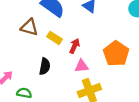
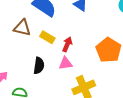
pink triangle: (82, 66) -> (66, 63), moved

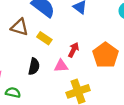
red arrow: (67, 44) -> (74, 50), moved

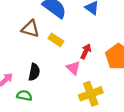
black semicircle: (34, 66) -> (34, 72), moved
pink triangle: (61, 66) -> (73, 68), turned 48

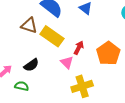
yellow rectangle: (56, 40) -> (52, 36), size x1.6
black semicircle: (34, 72) -> (31, 65), turned 42

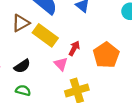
brown triangle: (29, 26) -> (21, 23), turned -48
green semicircle: (22, 86) -> (23, 90), moved

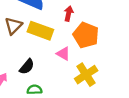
red arrow: (74, 48) -> (69, 14), moved
orange pentagon: (106, 55) -> (86, 35), moved

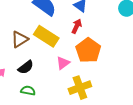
brown triangle: (13, 26) -> (20, 39), moved
pink triangle: (63, 54) -> (63, 63), turned 40

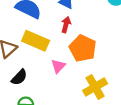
yellow cross: (80, 88) -> (95, 87), moved

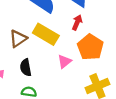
black semicircle: (19, 77) -> (26, 67), turned 119

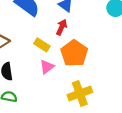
yellow rectangle: (46, 34) -> (42, 45), moved, size x0.6

